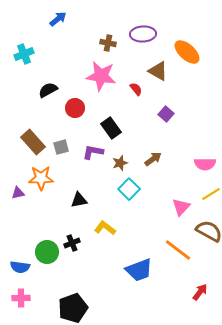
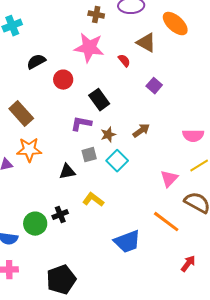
gray square: (61, 147) -> (89, 155), moved

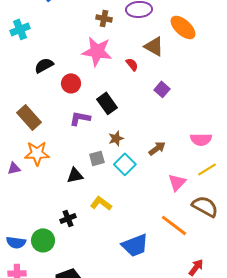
purple L-shape: (81, 124) -> (80, 118), moved
brown arrow: (141, 131) -> (157, 148), moved
green circle: (35, 224) -> (43, 240), moved

